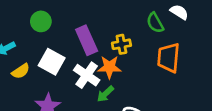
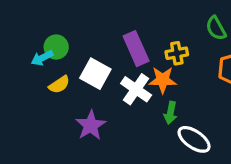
green circle: (41, 21) -> (56, 47), moved
green arrow: (105, 94) -> (171, 113), moved, turned -36

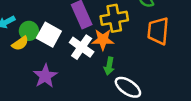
green circle: (56, 47) -> (29, 31), moved
yellow cross: (177, 53) -> (114, 18), size x1.5

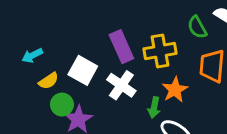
green circle: (29, 31) -> (62, 105), moved
orange star: (103, 40) -> (175, 90), moved, turned -30

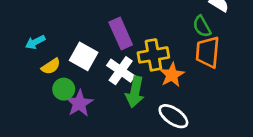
green semicircle: (197, 27) -> (202, 26), moved
yellow cross: (160, 51) -> (153, 55), moved
green arrow: (154, 108) -> (135, 92), moved, size x1.5

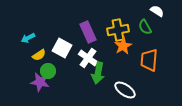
orange trapezoid: (208, 52) -> (149, 60), moved
yellow cross: (153, 55) -> (118, 30), moved
orange star: (172, 75) -> (123, 46), moved
purple star: (79, 103) -> (40, 82), moved, turned -30

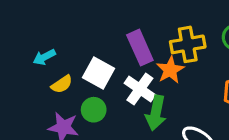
orange star: (123, 46) -> (170, 70), moved
green circle: (48, 71) -> (94, 110), moved

